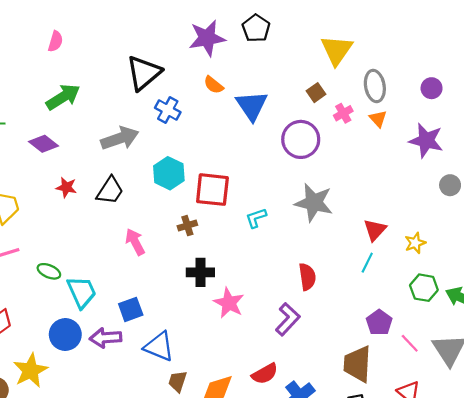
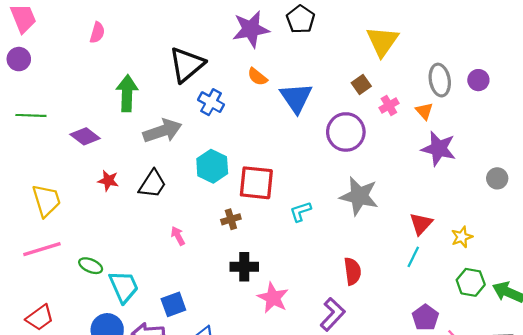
gray ellipse: (375, 86) -> (440, 80), moved
green arrow: (63, 97) -> (127, 93), moved, turned -56
purple star: (426, 140) -> (439, 149), moved
pink arrow: (135, 242) -> (178, 236), size x0.7

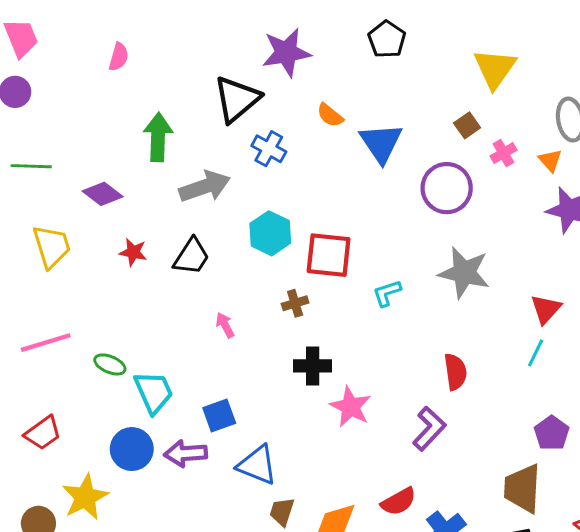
purple star: (251, 29) -> (286, 52), moved
yellow trapezoid: (46, 200) -> (52, 246), moved

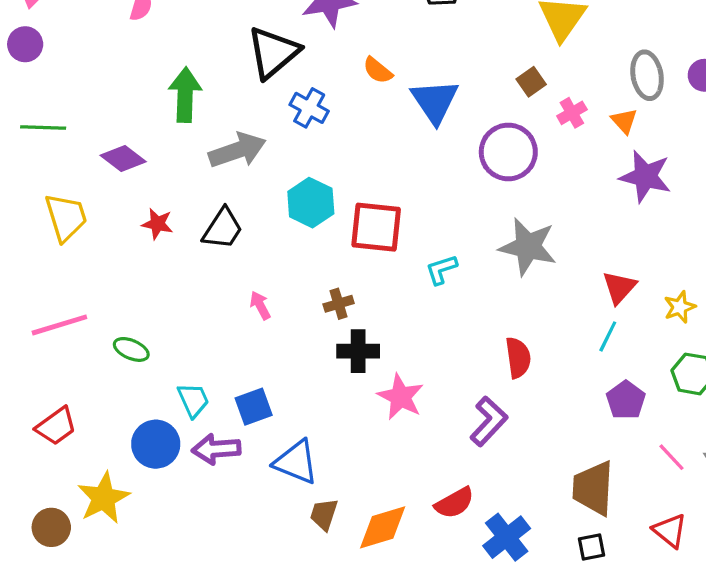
brown cross: (295, 303) -> (339, 304), moved
cyan trapezoid: (154, 392) -> (193, 400), moved, size x0.7
purple pentagon: (552, 433) -> (626, 400), moved

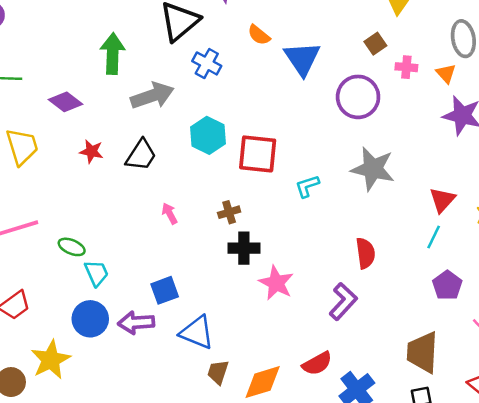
pink cross: (572, 113) -> (406, 67), turned 35
cyan trapezoid: (193, 400) -> (96, 273), moved

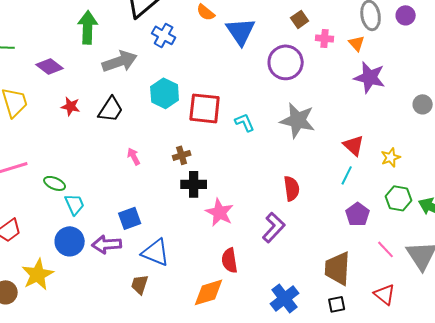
cyan L-shape: (307, 186) -> (245, 122), moved, turned 85
red triangle: (442, 200) -> (354, 145), turned -30
red semicircle: (317, 363) -> (230, 260), moved, turned 110
brown trapezoid: (218, 372) -> (140, 284), moved

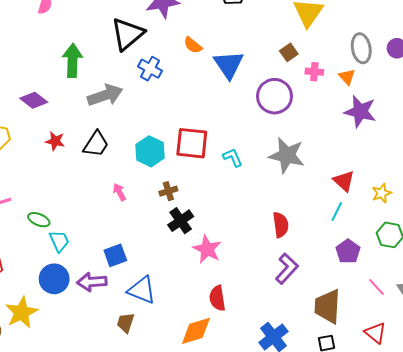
cyan hexagon: (165, 93) -> (150, 151), moved
black cross: (194, 184) -> (181, 221), turned -35
purple L-shape: (274, 227) -> (287, 269), moved

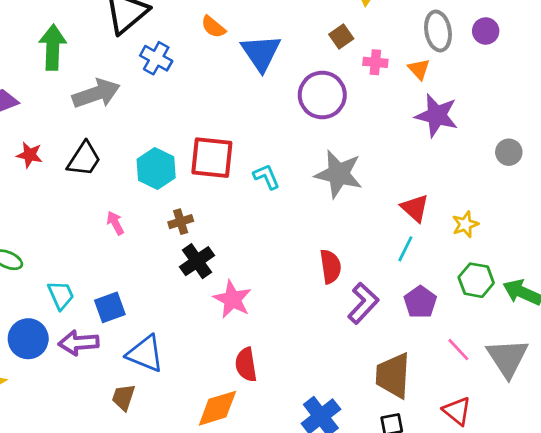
cyan trapezoid: (59, 241) -> (61, 295), moved
purple L-shape: (287, 269) -> (363, 303), moved

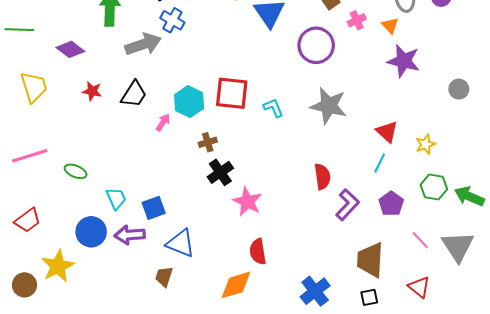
blue cross: (156, 58) -> (172, 20), moved
pink cross: (375, 62) -> (357, 20), turned -30
pink arrow: (115, 223) -> (163, 122), moved, turned 60

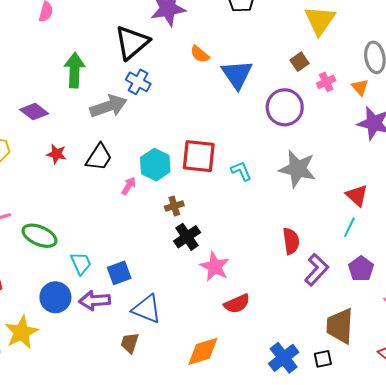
green ellipse: (75, 171) -> (40, 236), size x1.5
red semicircle: (258, 252) -> (237, 304), moved, turned -105
black square: (369, 297) -> (323, 359), moved

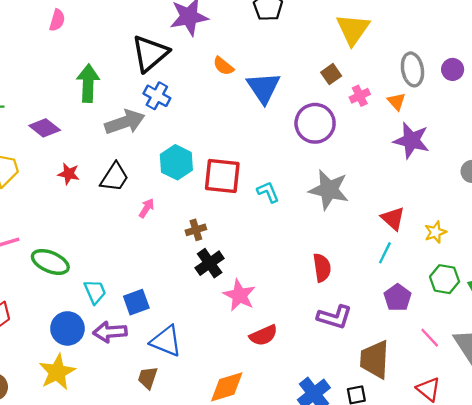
cyan hexagon: (155, 165) -> (176, 162), moved
purple L-shape: (317, 270) -> (335, 317), moved, turned 64
yellow star: (21, 332) -> (57, 372), moved

